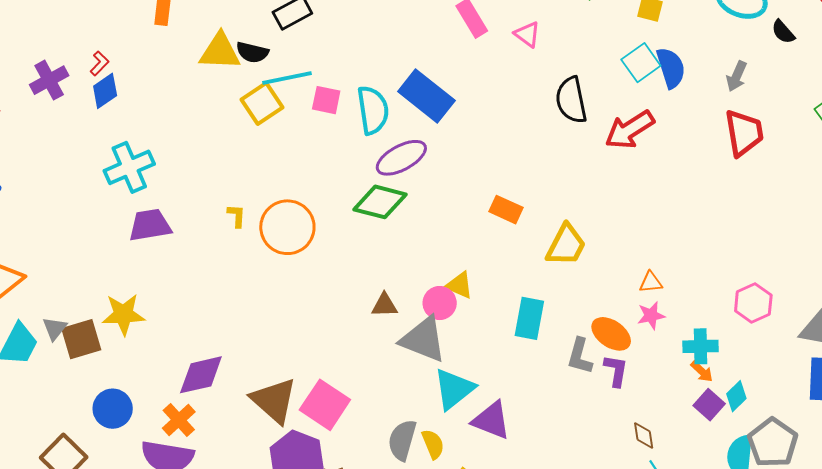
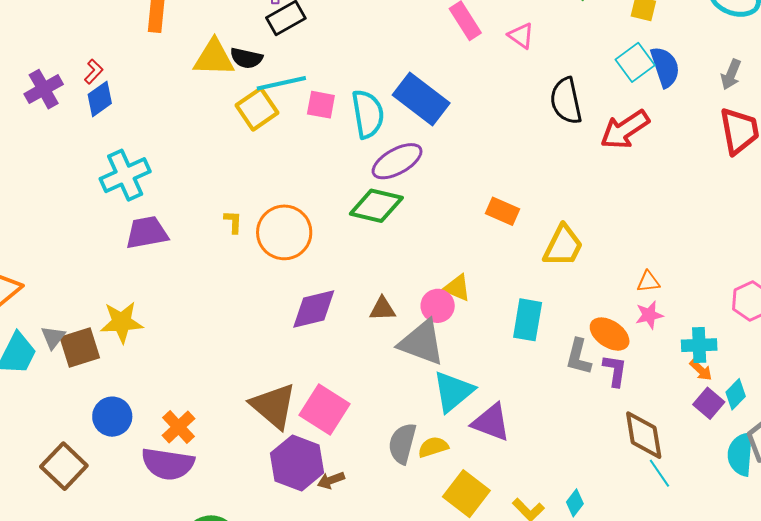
purple diamond: (201, 375) -> (314, 309), moved
brown diamond: (644, 436) -> (644, 435), size x1.8
yellow semicircle: (433, 444) -> (433, 447), turned -84

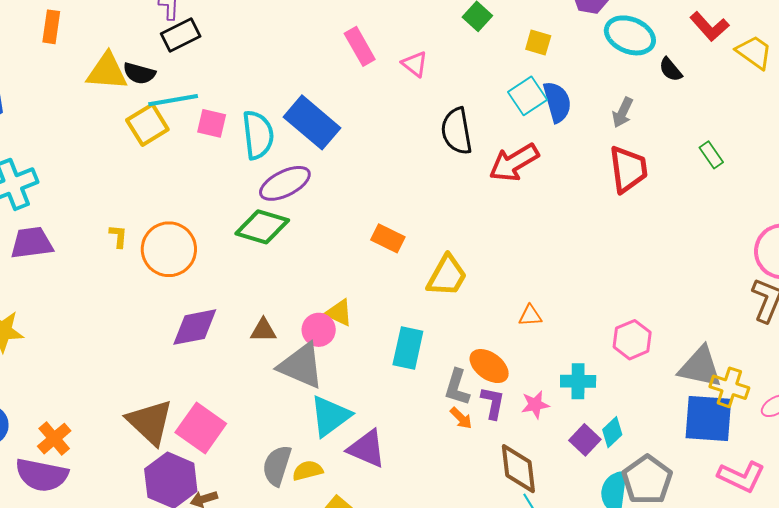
pink star: (649, 315) -> (535, 405), moved
orange arrow: (701, 370) -> (461, 418), moved

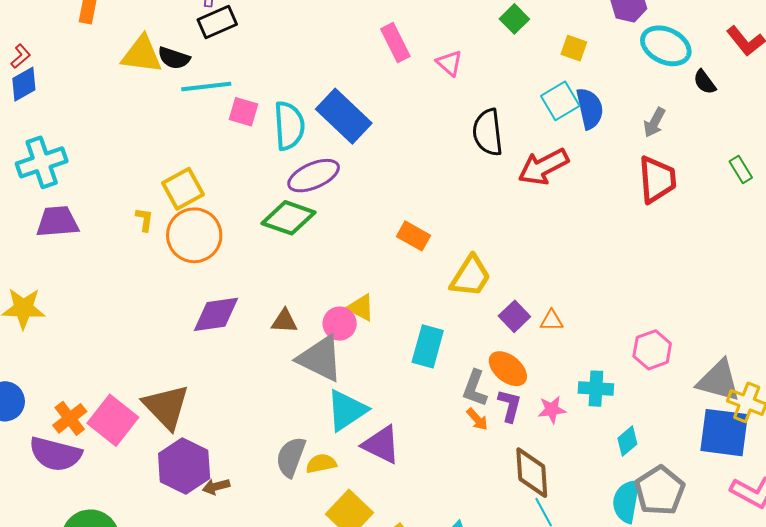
yellow square: (147, 125) -> (183, 189), moved
pink square: (201, 428) -> (113, 420), moved
purple square: (585, 440) -> (514, 316), moved

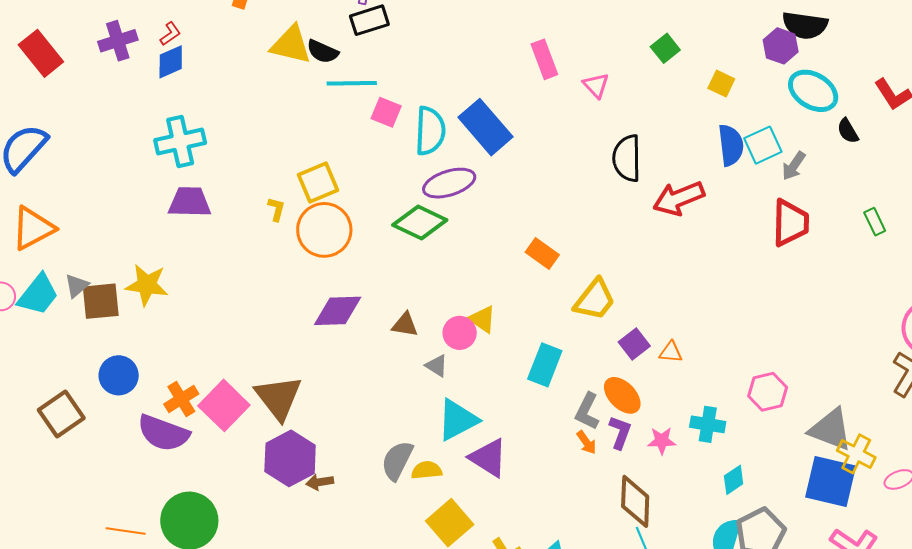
cyan square: (560, 101) -> (763, 145), moved
gray triangle: (320, 358) -> (437, 366), size x0.5

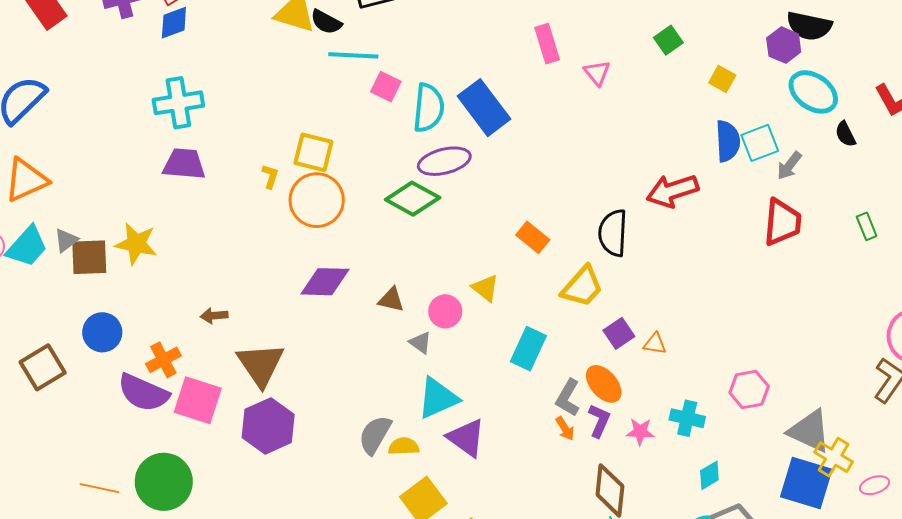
black semicircle: (627, 158) -> (613, 233), moved
yellow square: (318, 183) -> (313, 152), turned 33
yellow triangle: (482, 319) -> (485, 288), moved
pink square: (224, 405) -> (198, 400), moved, turned -30
brown arrow: (320, 482) -> (214, 316), moved

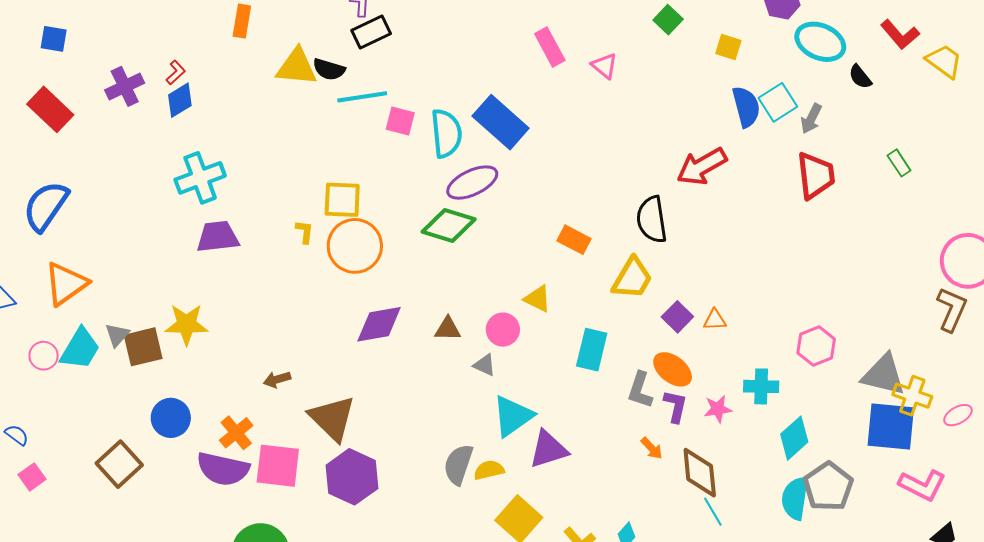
orange arrow: (565, 429) -> (652, 448), moved
purple triangle: (466, 438) -> (548, 449), turned -42
cyan diamond: (709, 475) -> (794, 438), size x1.4

